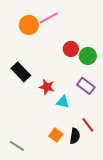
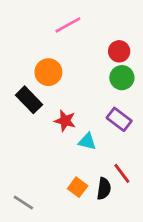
orange circle: (29, 25) -> (48, 72), moved
red circle: (71, 49) -> (119, 51), moved

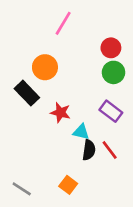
pink line: (68, 25) -> (63, 23), turned -30
red line: (122, 173) -> (110, 150), moved
orange square: (78, 187) -> (68, 185), moved
black semicircle: (104, 189) -> (89, 150), moved

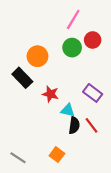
pink line: (63, 23) -> (73, 19), moved
green circle: (113, 72) -> (72, 48), moved

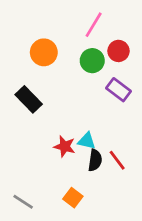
orange circle: (37, 56) -> (44, 52), moved
purple rectangle: (93, 93) -> (119, 90), moved
red star: (50, 94) -> (65, 146), moved

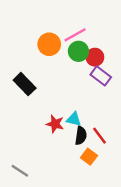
pink line: (94, 25) -> (75, 35), moved, turned 30
red circle: (119, 51) -> (95, 57), moved
orange circle: (44, 52) -> (49, 44), moved
orange square: (73, 198) -> (89, 157), moved

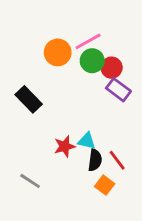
red star: (55, 124) -> (65, 146), turned -30
gray line: (20, 171) -> (30, 181), moved

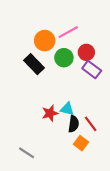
green circle: (92, 61) -> (64, 58), moved
black rectangle: (29, 99) -> (34, 64), moved
gray line: (30, 181) -> (27, 153), moved

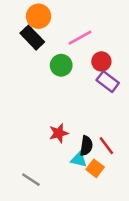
orange circle: (45, 41) -> (39, 16), moved
green circle: (64, 58) -> (61, 65), moved
black rectangle: (34, 64) -> (32, 38), moved
cyan triangle: (67, 109) -> (79, 160), moved

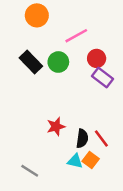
black rectangle: (32, 38) -> (31, 62), moved
cyan triangle: (79, 160) -> (75, 161), moved

